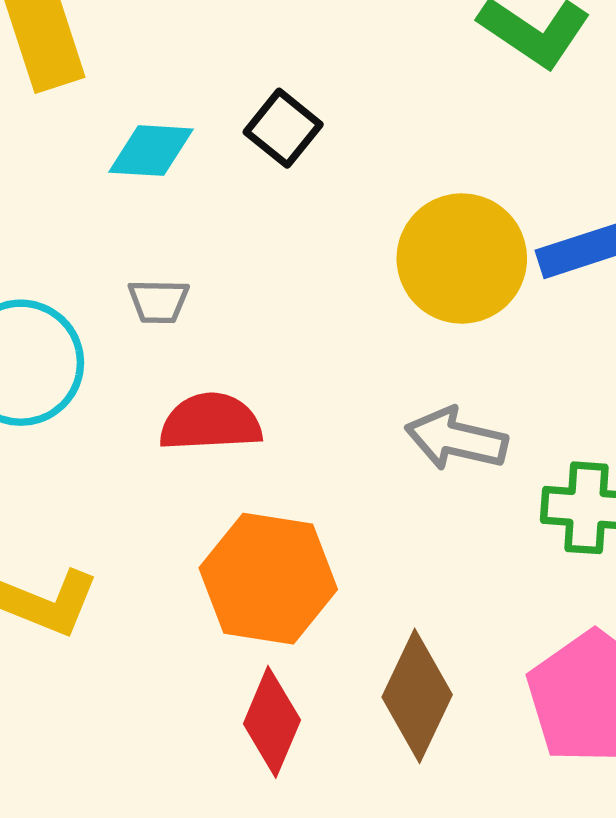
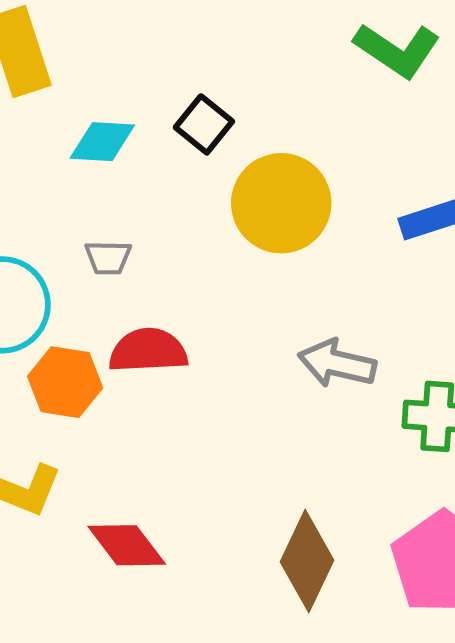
yellow circle: (462, 258) -> (281, 203), moved
orange hexagon: (268, 579) -> (65, 382), moved, size x0.7
red diamond: (272, 722) -> (127, 545), moved, turned -60

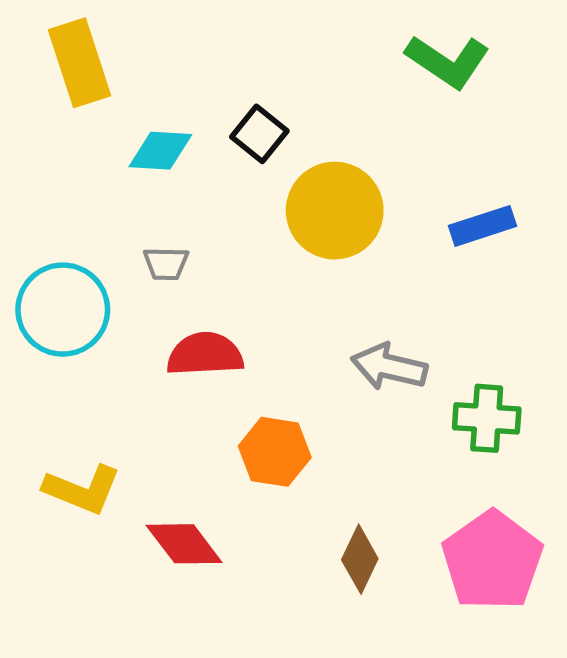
orange hexagon: (65, 382) -> (275, 452), moved
brown diamond: (307, 561) -> (360, 559), size x0.7

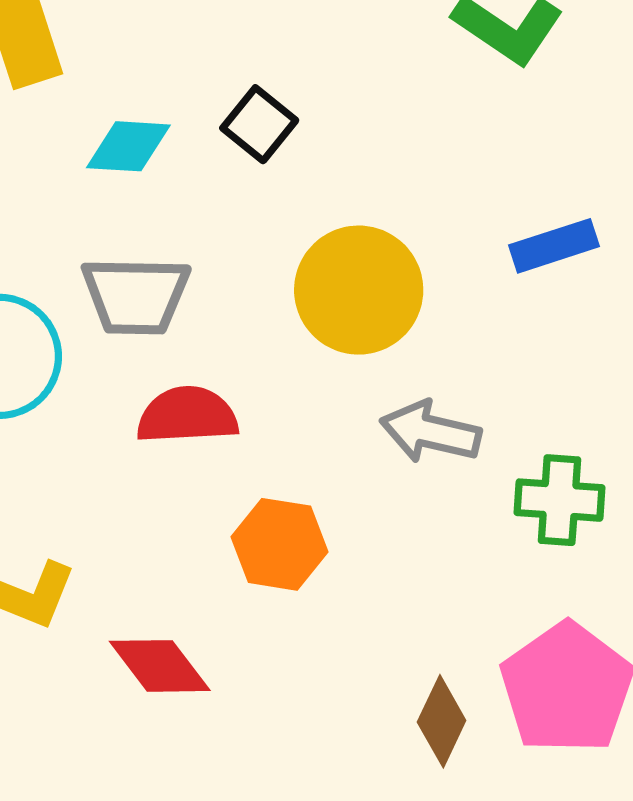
yellow circle: (335, 211) -> (359, 290), moved
gray trapezoid: (166, 264) -> (136, 296), size x1.8
brown diamond: (360, 559) -> (442, 721), moved

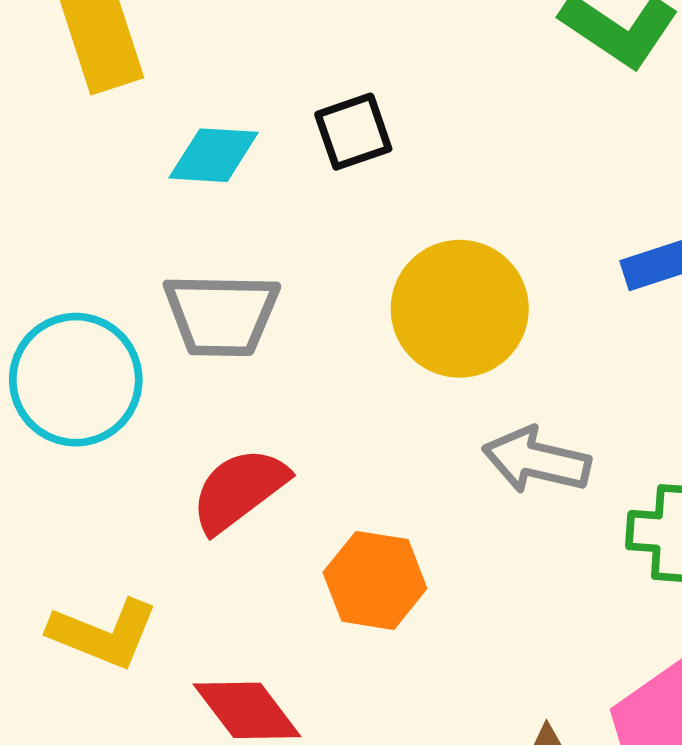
black square: (259, 124) -> (353, 132), turned 32
red semicircle: (187, 415) -> (239, 490), moved, turned -34

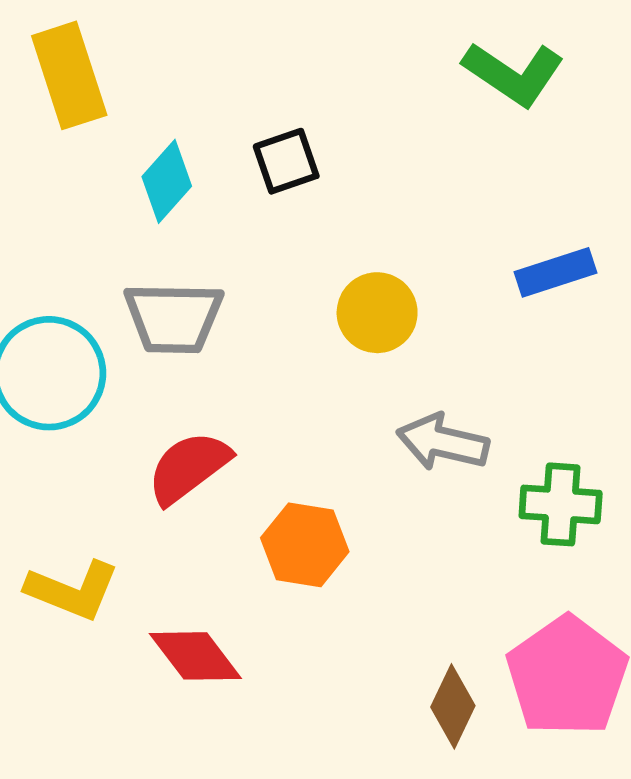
cyan diamond: (214, 155) -> (167, 181), turned -52
yellow circle: (460, 309) -> (377, 313), size x0.7

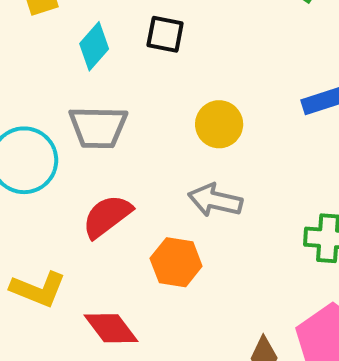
black square: (286, 161) -> (165, 34), turned 30
gray arrow: (443, 442) -> (215, 200), moved

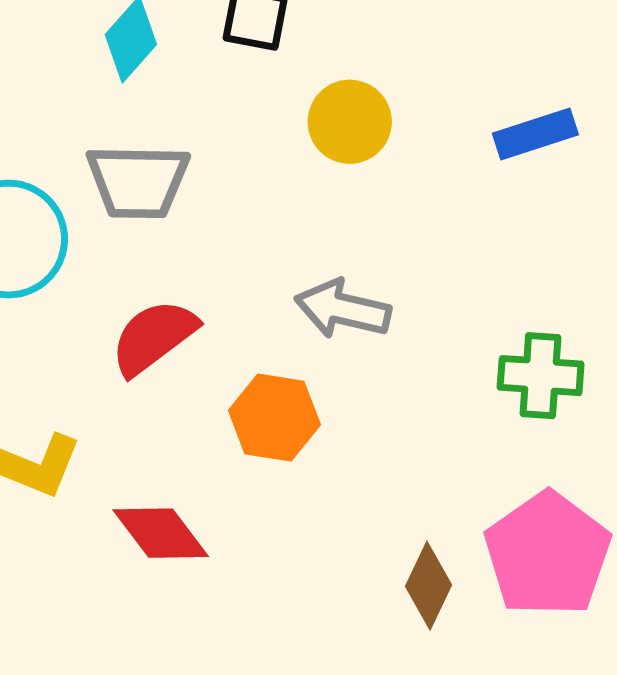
yellow circle: (219, 124) -> (350, 122), moved

